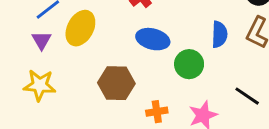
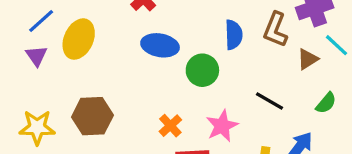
brown hexagon: (116, 83) -> (92, 116), moved
yellow star: (40, 85) -> (37, 127), moved
orange cross: (157, 112) -> (170, 126), turned -30

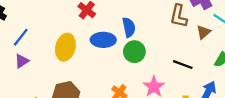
blue semicircle: (234, 35) -> (129, 27), moved
yellow ellipse: (79, 39) -> (65, 47), moved
purple triangle: (36, 56) -> (22, 61), turned 42

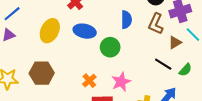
blue semicircle: (129, 27) -> (126, 20), moved
black line: (183, 65) -> (163, 64), moved

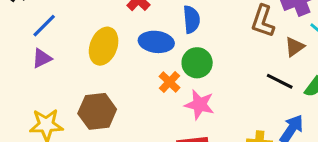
blue semicircle: (126, 20) -> (191, 19), moved
orange cross: (89, 81) -> (170, 82), moved
pink star: (121, 82) -> (199, 105), moved, turned -30

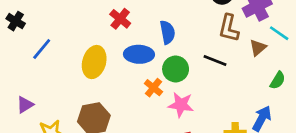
purple triangle: (42, 58) -> (25, 105), moved
black line: (280, 81) -> (215, 61), moved

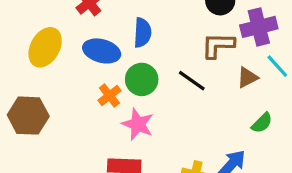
brown L-shape: (229, 28) -> (218, 45), turned 64

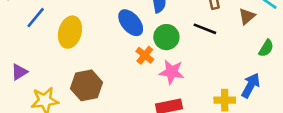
yellow ellipse: (45, 47) -> (70, 32), moved
blue ellipse: (102, 51) -> (131, 23), turned 48

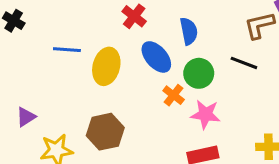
blue line: (36, 18) -> (67, 50), moved, turned 55
yellow ellipse: (70, 32) -> (106, 66), moved

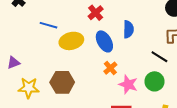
yellow ellipse: (106, 66) -> (71, 41), turned 50
green circle: (199, 73) -> (154, 81), moved

